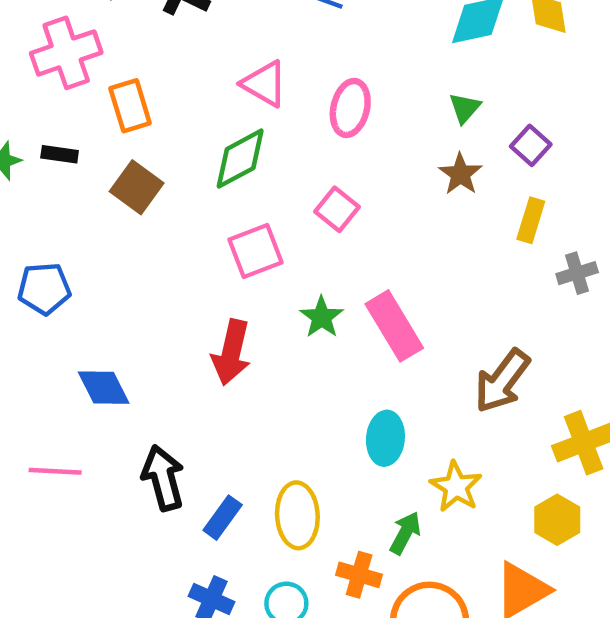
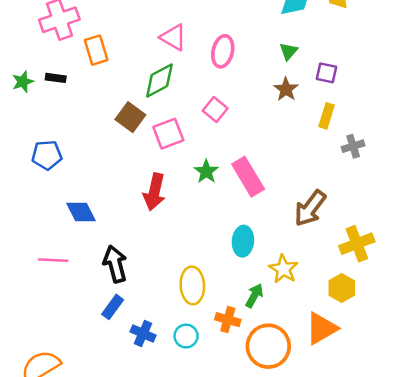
purple square: (531, 145) -> (326, 73), turned -30
brown square: (137, 187) -> (130, 117), moved
blue rectangle: (223, 518) -> (113, 307), moved

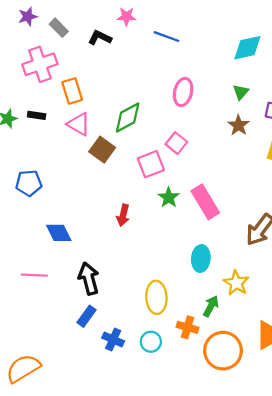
pink triangle: (173, 37) -> (79, 124), moved
pink square: (168, 134) -> (151, 164), moved
red arrow: (154, 192) -> (123, 215), size x0.7

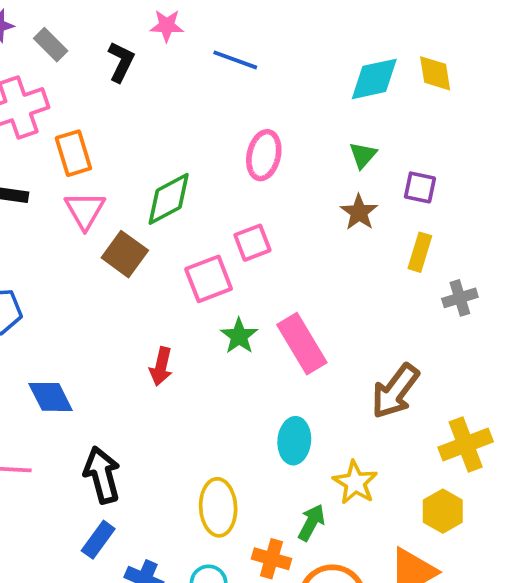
black L-shape: (100, 38) -> (121, 62), turned 90
pink triangle: (79, 124) -> (85, 210), turned 30
pink square: (176, 143) -> (252, 243), turned 30

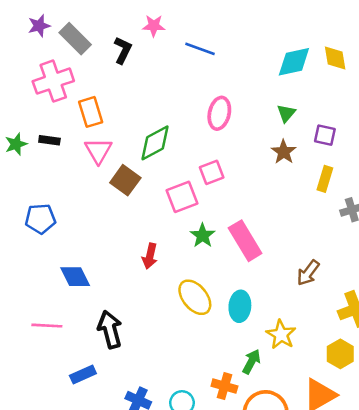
gray rectangle: (51, 45) -> (75, 39), size x1.4
brown arrow: (395, 391) -> (308, 273), size x0.7
yellow ellipse: (218, 507) -> (195, 297), moved, turned -36
blue rectangle: (98, 540) -> (83, 374), moved, turned 30

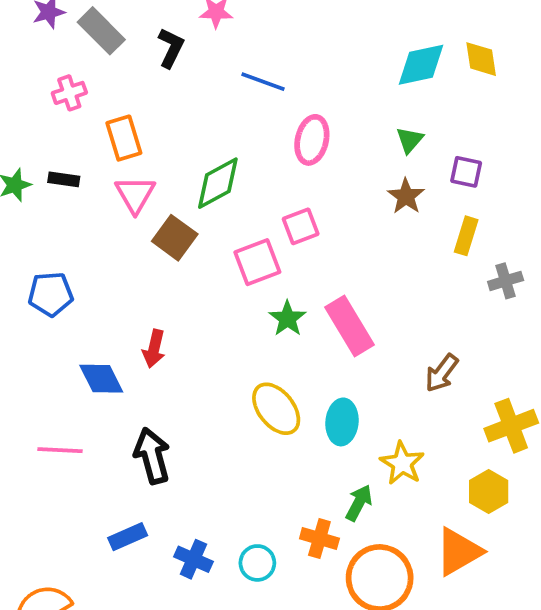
blue line: (200, 49) -> (263, 82), moved
pink cross: (53, 81) -> (69, 93), size x0.6
red arrow: (150, 256) -> (154, 349), moved
blue rectangle: (83, 374) -> (128, 537), moved

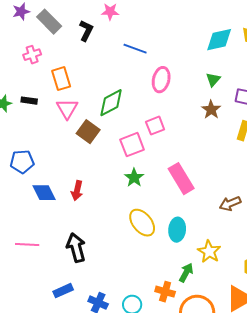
green star: (287, 319) -> (134, 178), moved
brown arrow: (442, 373) -> (230, 204), turned 30
blue diamond: (101, 379) -> (44, 193), moved

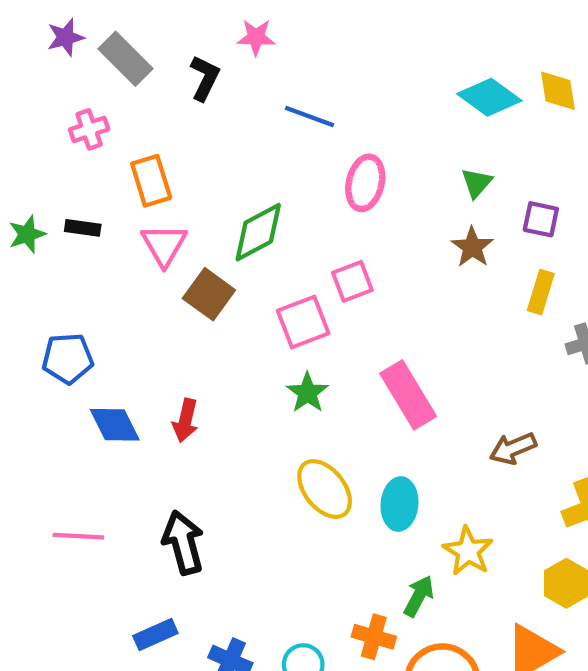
cyan diamond: (219, 40) -> (489, 97), turned 48

